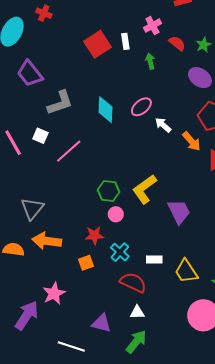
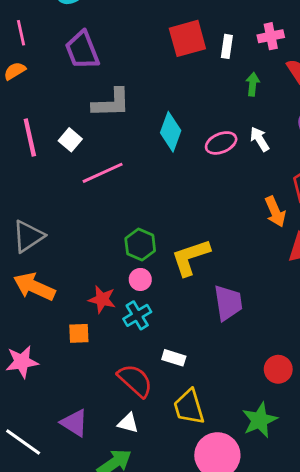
white arrow: (163, 125) -> (260, 139), moved
cyan cross: (120, 252) -> (137, 315), moved
yellow trapezoid: (186, 271) -> (189, 407), moved

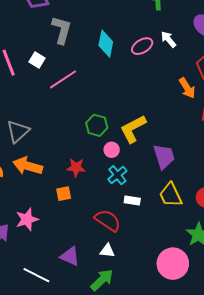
gray L-shape: (111, 103) -> (62, 30), turned -64
pink circle: (140, 279) -> (112, 150), moved
cyan cross: (137, 315) -> (117, 175), moved
yellow trapezoid: (189, 407) -> (171, 195), moved

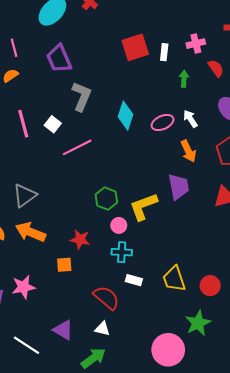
orange arrow: (187, 88) -> (188, 151), moved
purple trapezoid: (164, 156) -> (179, 187), moved
cyan cross: (117, 175) -> (122, 252), turned 36

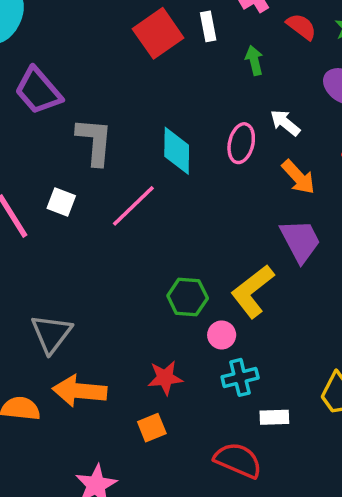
pink ellipse: (163, 123) -> (241, 143), turned -35
pink line: (77, 147) -> (133, 206), moved

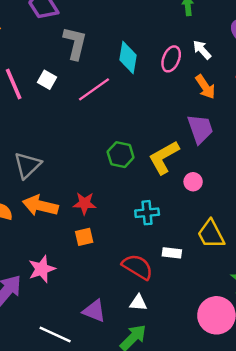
pink circle: (222, 335) -> (193, 182), moved
red star: (165, 378) -> (85, 203), moved
white rectangle: (274, 417) -> (172, 253), moved

